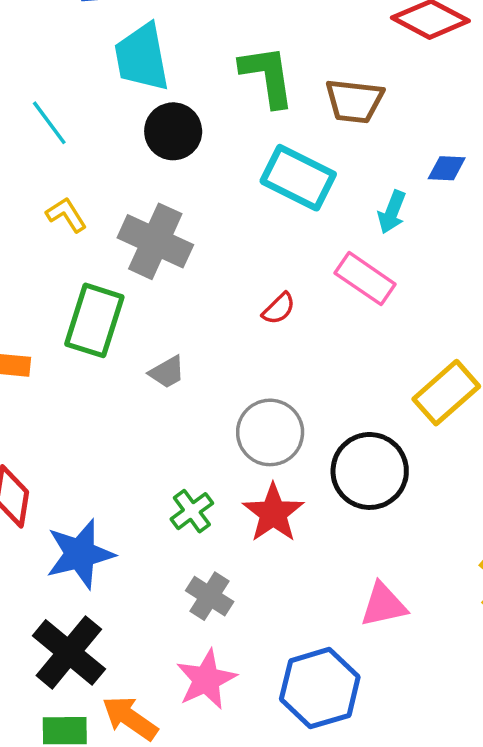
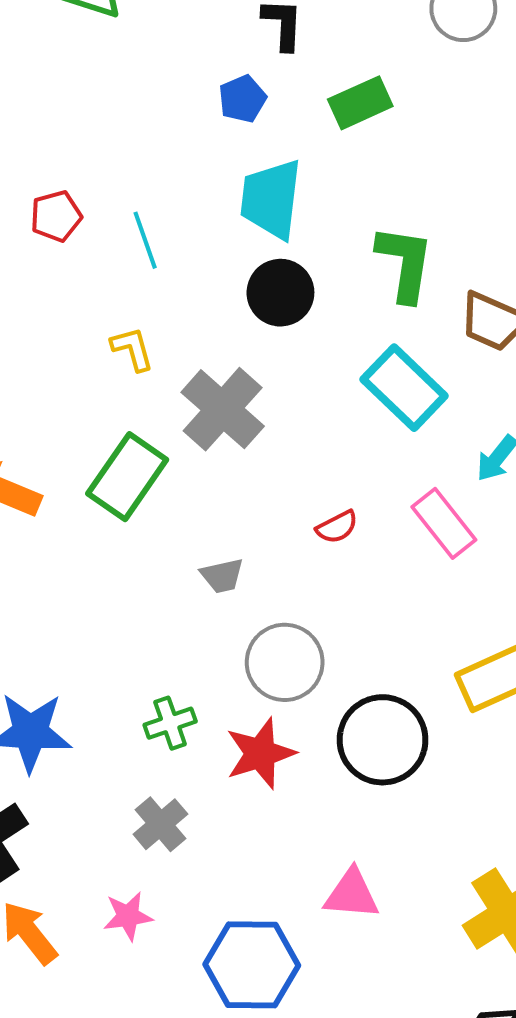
gray trapezoid: (167, 372) -> (222, 576), moved
pink star: (206, 679) -> (128, 916), size x0.7

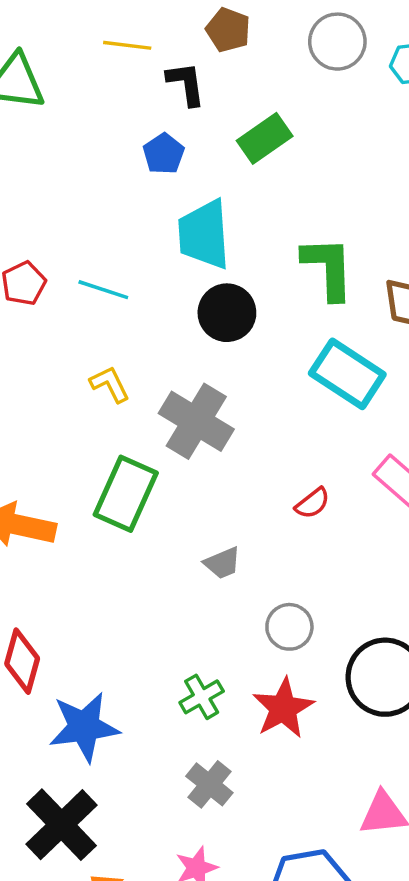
cyan line: (145, 240) -> (103, 290), turned -42
gray circle: (285, 662) -> (289, 627), size x0.7

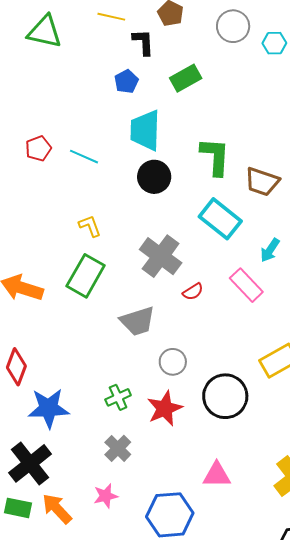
yellow L-shape: (110, 384) -> (90, 226), moved
gray cross: (196, 421) -> (161, 256), moved
gray trapezoid: (222, 563) -> (138, 321), size x1.6

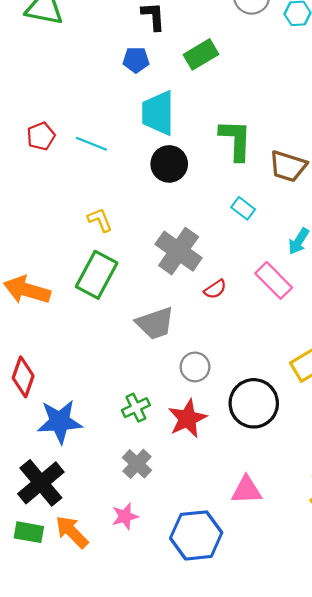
blue pentagon: (126, 81) -> (136, 60), turned 30
cyan rectangle: (220, 219) -> (243, 208), size x0.5

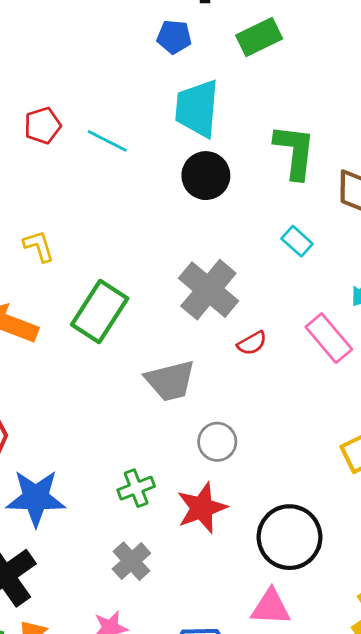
yellow L-shape: (100, 220) -> (39, 246), moved
black circle: (254, 403) -> (290, 537), moved

